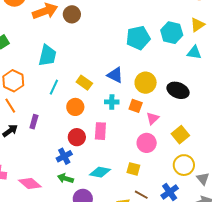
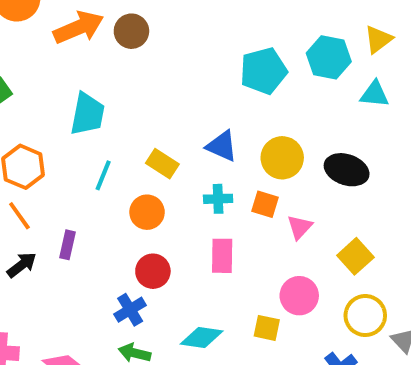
pink rectangle: (100, 131) -> (222, 256), moved
pink circle: (147, 143) -> (299, 296), moved

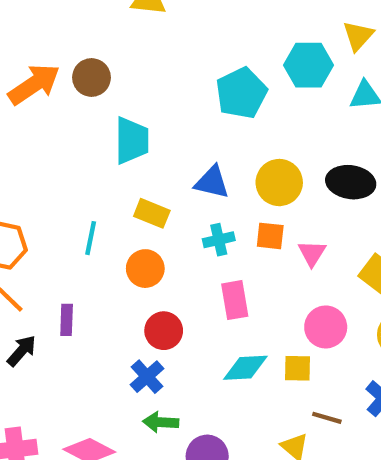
cyan trapezoid: (88, 114) -> (132, 141), moved
cyan diamond: (202, 338) -> (245, 368), moved

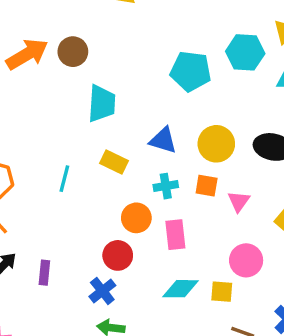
cyan pentagon: (241, 93) -> (191, 71), turned 30
orange circle: (145, 269) -> (136, 218), moved
purple rectangle: (67, 320) -> (44, 273), moved

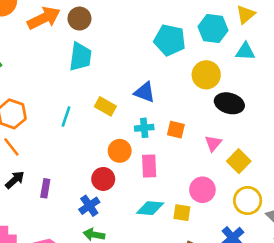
cyan trapezoid: (102, 103) -> (80, 57), moved
yellow circle: (216, 144) -> (206, 75), moved
pink triangle: (239, 201) -> (213, 143), moved

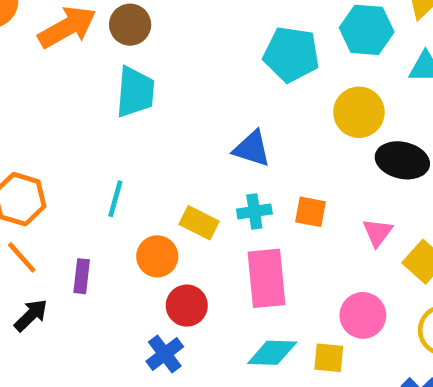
yellow rectangle: (105, 106) -> (199, 223), moved
orange circle: (120, 151) -> (157, 256), moved
pink rectangle: (149, 166) -> (266, 278), size x1.4
purple rectangle: (45, 188) -> (82, 276), moved

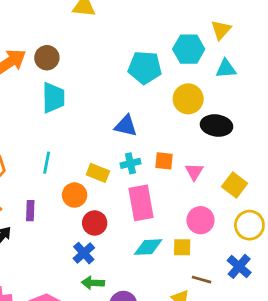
pink triangle: (378, 232) -> (194, 172), moved

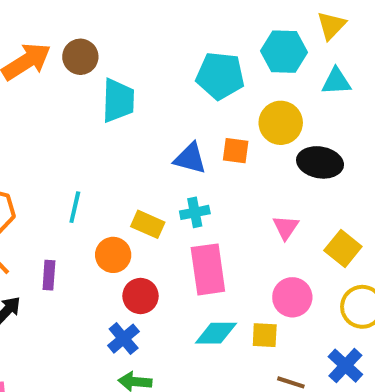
cyan trapezoid: (53, 98) -> (118, 101), moved
orange square: (164, 161) -> (236, 151), moved

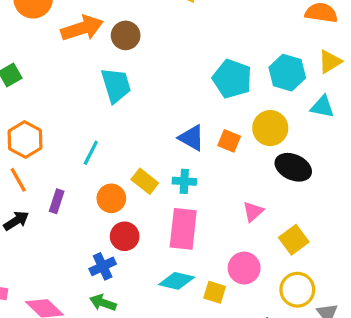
cyan trapezoid: (118, 101) -> (116, 85), moved, turned -33

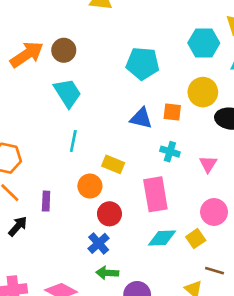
cyan pentagon: (232, 79) -> (143, 63), moved
cyan line: (91, 153) -> (73, 141), moved
cyan cross: (184, 181) -> (170, 152), moved, turned 30
yellow square: (215, 292) -> (196, 239), turned -36

